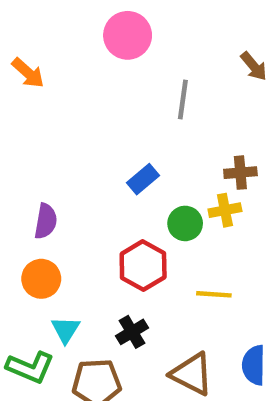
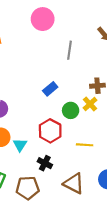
yellow cross: (225, 210) -> (90, 104), turned -32
cyan triangle: (66, 330) -> (20, 145), moved
black cross: (132, 332) -> (45, 163), turned -32

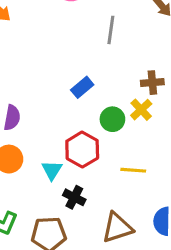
cyan triangle: (20, 145) -> (52, 170), moved
brown triangle: (74, 184) -> (117, 228), turned -45

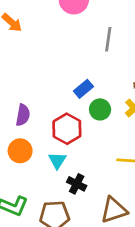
green circle: (112, 119) -> (100, 109), moved
red hexagon: (82, 150) -> (67, 129), moved

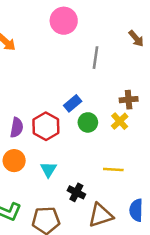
red hexagon: (67, 129) -> (46, 126), moved
black cross: (77, 184) -> (76, 192), moved

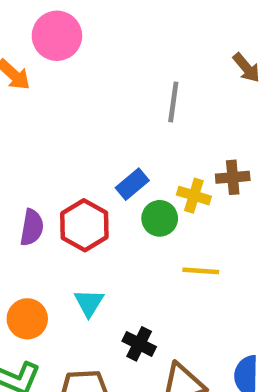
pink circle: (64, 21) -> (57, 36), moved
yellow cross: (120, 121) -> (194, 196), moved, turned -30
orange circle: (14, 161) -> (27, 319), moved
yellow line: (113, 169) -> (201, 271), moved

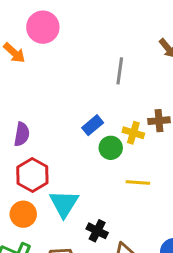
red hexagon: (84, 225) -> (32, 175), moved
purple semicircle: (32, 227) -> (22, 134), moved
cyan triangle: (89, 303) -> (64, 204), size x1.5

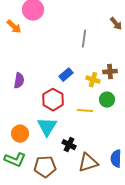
green circle: (111, 148) -> (107, 100), moved
red hexagon: (32, 175) -> (53, 100), moved
yellow line: (138, 182) -> (85, 111), moved

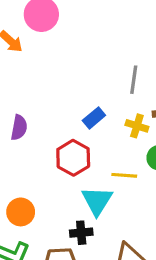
gray line: (84, 39) -> (134, 80), moved
cyan triangle: (47, 127) -> (97, 201), moved
black cross: (69, 145) -> (81, 233), moved, turned -32

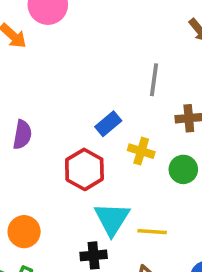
yellow cross: (137, 126) -> (141, 151), moved
yellow line: (124, 175) -> (152, 232), moved

